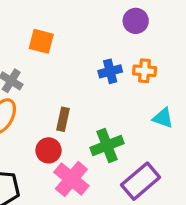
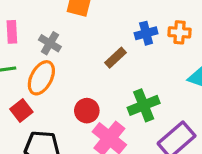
brown rectangle: (63, 119) -> (116, 58), moved, turned 35

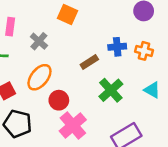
orange ellipse: (41, 78) -> (39, 77), moved
green cross: (144, 105) -> (111, 90), moved, turned -30

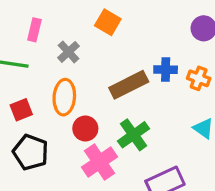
brown rectangle: (89, 62) -> (129, 85), size x1.6
orange ellipse: (39, 77) -> (64, 97), turned -40
green cross: (111, 90) -> (133, 135), moved

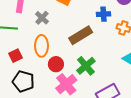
blue cross: (166, 70) -> (104, 14), moved

